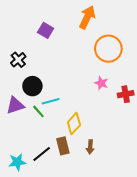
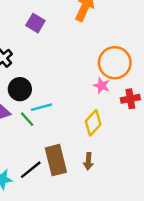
orange circle: (108, 49) -> (115, 63), moved
yellow diamond: (74, 124) -> (93, 123), moved
brown rectangle: (63, 146) -> (56, 160), size x1.4

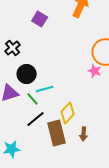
yellow diamond: (93, 123) -> (68, 113), moved
black line: (31, 170) -> (36, 119), moved

